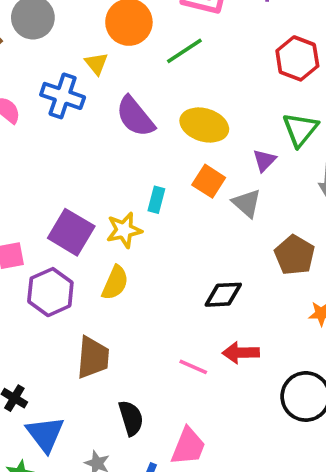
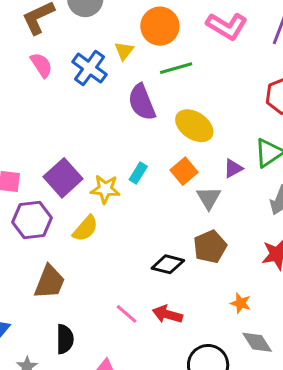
green line: (184, 51) -> (176, 68), moved
brown pentagon: (295, 255) -> (210, 247), moved

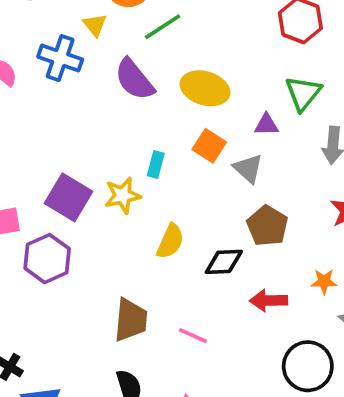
purple triangle: (233, 168) -> (266, 125), turned 45
yellow semicircle: (85, 228) -> (170, 241), moved
brown trapezoid: (50, 282) -> (131, 320), moved
red arrow: (167, 314) -> (269, 301), moved

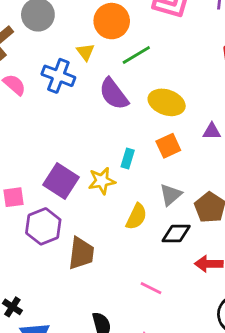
orange square: (209, 146) -> (168, 146), turned 30
gray triangle: (248, 168) -> (171, 195), moved, turned 35
brown trapezoid: (131, 320) -> (81, 253), moved

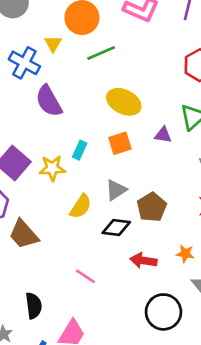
purple semicircle: (114, 94) -> (49, 101), moved
brown trapezoid: (81, 253) -> (24, 234), turned 124

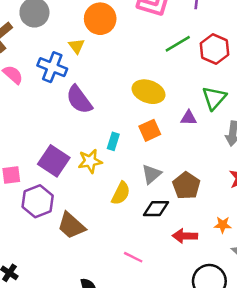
green line: (101, 53) -> (178, 44), moved

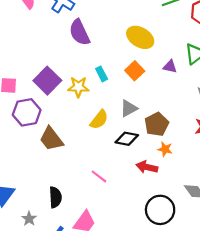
orange square: (150, 130) -> (135, 71), turned -30
cyan rectangle: (113, 141) -> (102, 74), turned -56
orange star: (223, 225) -> (165, 149), moved

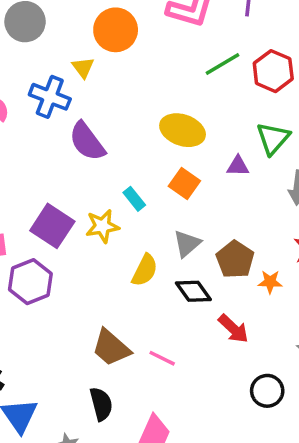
brown trapezoid: (51, 139) -> (111, 348), moved
black diamond: (127, 139) -> (193, 291), turned 55
orange star: (165, 149) -> (270, 282), moved
red arrow: (147, 167) -> (233, 329), turned -138
black circle: (160, 210) -> (267, 391), size x0.7

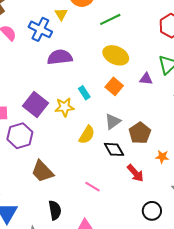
green line: (222, 64) -> (110, 19), moved
purple semicircle: (87, 141) -> (60, 57), turned 115
orange star: (270, 282) -> (162, 157), moved
brown trapezoid: (111, 348) -> (42, 171), moved

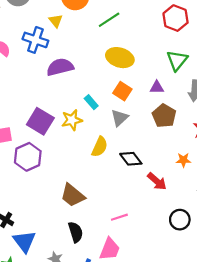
purple triangle: (146, 79) -> (157, 87), moved
gray triangle: (113, 121) -> (120, 118), moved
brown pentagon: (140, 133) -> (164, 116), moved
brown trapezoid: (42, 171) -> (73, 195), moved
pink line: (93, 187) -> (119, 217), moved, turned -42

